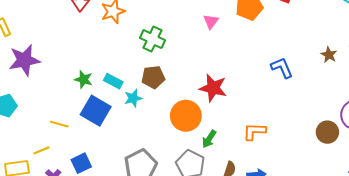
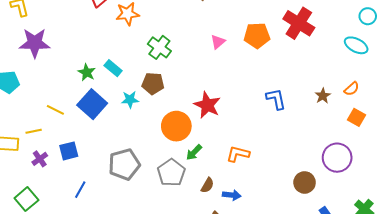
cyan rectangle: (113, 81) -> (113, 68), moved
brown circle: (327, 132) -> (305, 182), moved

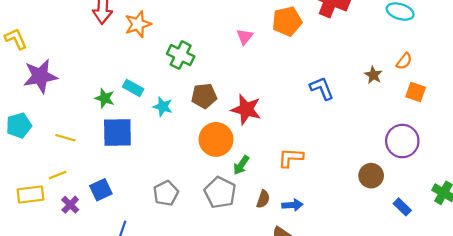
brown pentagon: (153, 83) -> (204, 96), moved
cyan star: (130, 100) -> (163, 107), moved, turned 30
blue square: (92, 104) -> (117, 132), turned -32
yellow line: (55, 110) -> (66, 138), moved
gray pentagon: (124, 164) -> (166, 193), size x0.7

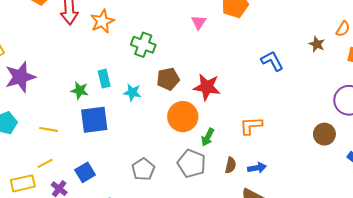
cyan rectangle: (133, 88) -> (104, 79), turned 54

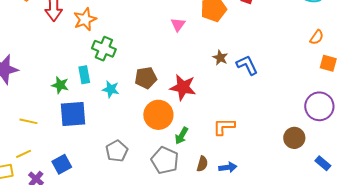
brown star: (317, 44) -> (220, 58), moved
green cross: (143, 45) -> (104, 49), moved
gray pentagon: (143, 169) -> (117, 151), moved

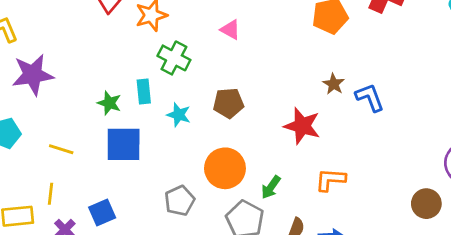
pink triangle: (178, 25) -> (230, 30), moved, turned -42
red star: (183, 87) -> (302, 126), moved
orange circle: (158, 115) -> (225, 168), moved
yellow line: (24, 154) -> (51, 194), turned -63

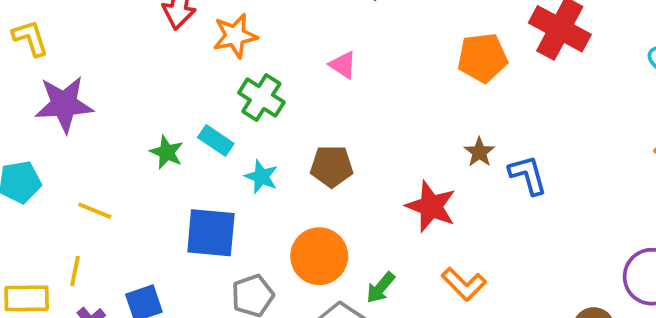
cyan rectangle: (144, 92) -> (216, 140), turned -55
blue square: (124, 144) -> (211, 233), moved
orange L-shape: (330, 180) -> (464, 284), turned -144

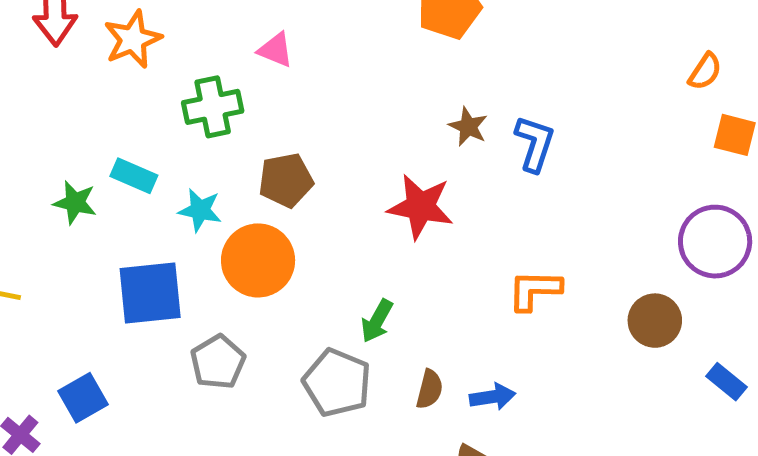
green cross: (261, 98) -> (213, 107), moved, turned -33
blue L-shape: (528, 175) -> (535, 144), turned 45
orange circle: (319, 256) -> (258, 260), moved
orange L-shape: (464, 284) -> (535, 290), moved, turned 147

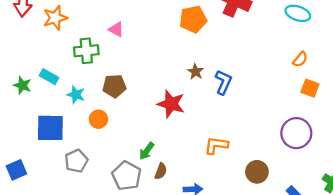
orange circle: (258, 260) -> (98, 119), size x0.6
brown circle: (655, 321) -> (257, 172), moved
brown semicircle: (430, 389) -> (161, 171), moved

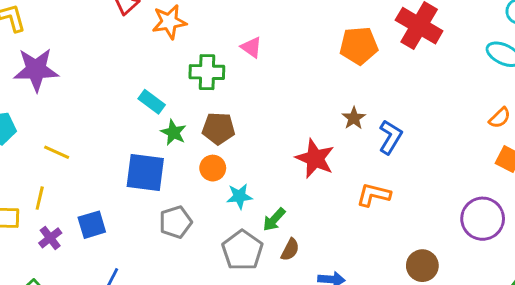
green star: (22, 85) -> (173, 132), moved
brown pentagon: (114, 86) -> (219, 128), moved
cyan star: (76, 95) -> (239, 196), moved, turned -30
orange L-shape: (216, 145) -> (374, 195), moved

